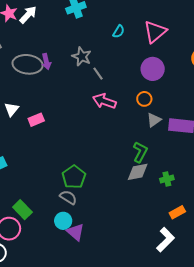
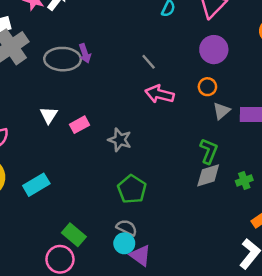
gray star: (82, 57) -> (120, 140), moved
gray semicircle: (68, 197) -> (127, 228), moved

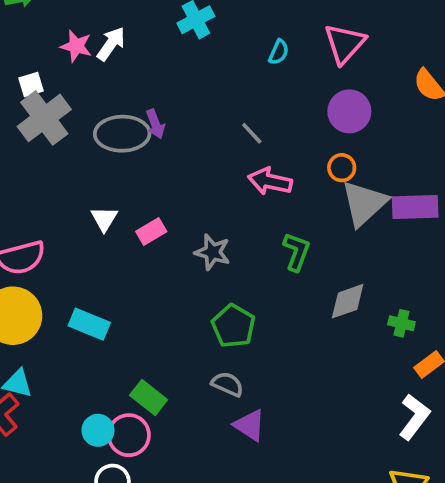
gray triangle: (221, 111) -> (364, 203), size x1.8
green L-shape: (209, 151) -> (297, 252), moved
green cross: (244, 180) -> (401, 323), moved, turned 35
cyan rectangle: (36, 185) -> (89, 324), turned 55
cyan circle: (124, 243) -> (98, 430), moved

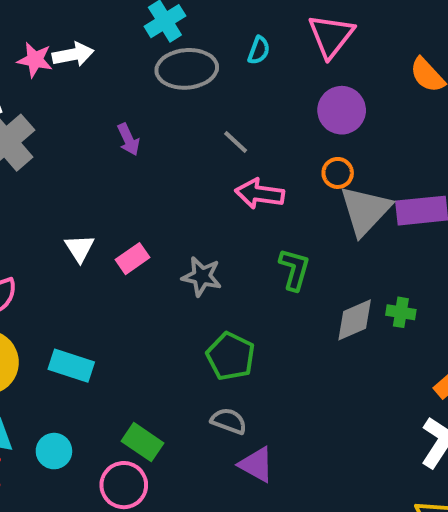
white arrow: (111, 44) -> (73, 54), turned 48
gray ellipse: (122, 134) -> (187, 69), moved
green cross: (401, 323) -> (401, 312), moved
cyan circle: (98, 430) -> (54, 451), moved

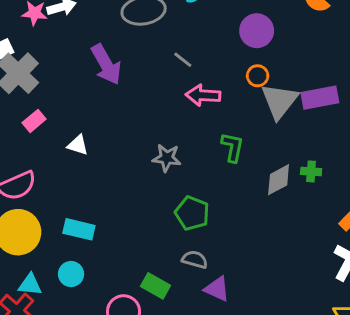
purple arrow: (128, 139) -> (106, 64), size x1.8
white triangle: (80, 248) -> (78, 145), turned -35
pink rectangle: (132, 259) -> (34, 121), moved
green rectangle: (143, 442) -> (155, 286), moved
cyan circle: (54, 451) -> (71, 274), moved

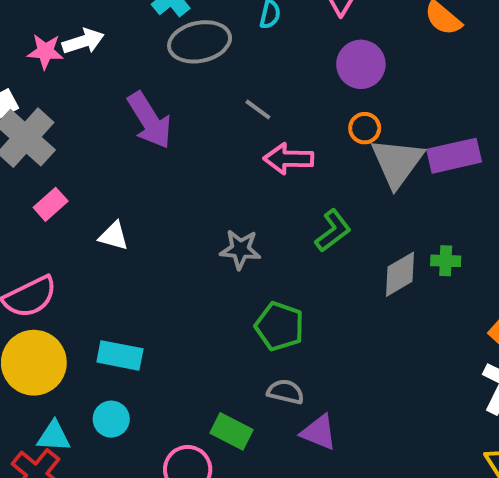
green L-shape: (232, 147) -> (333, 231), turned 44

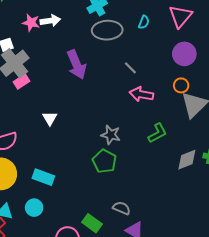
pink rectangle: (51, 204) -> (22, 82), moved
white triangle: (114, 236) -> (50, 118), turned 35
green pentagon: (279, 326) -> (104, 161), moved

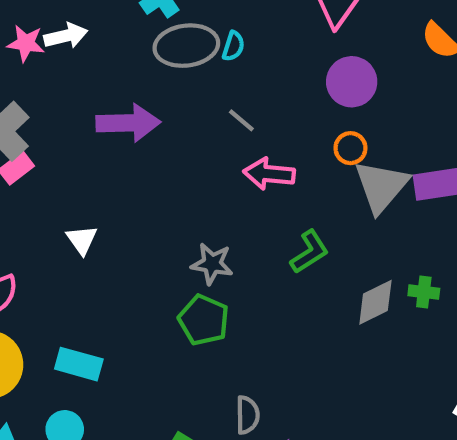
cyan semicircle: (144, 22) -> (233, 46), moved
purple arrow: (77, 65) -> (128, 123), turned -64
gray semicircle: (122, 208) -> (247, 415), turned 72

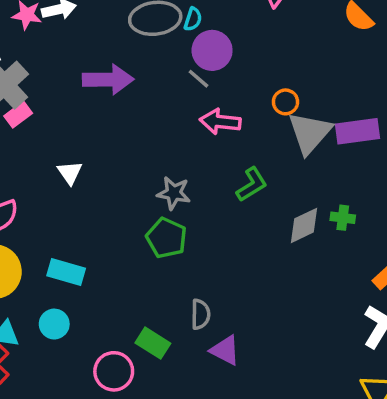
purple circle: (352, 82) -> (212, 50), moved

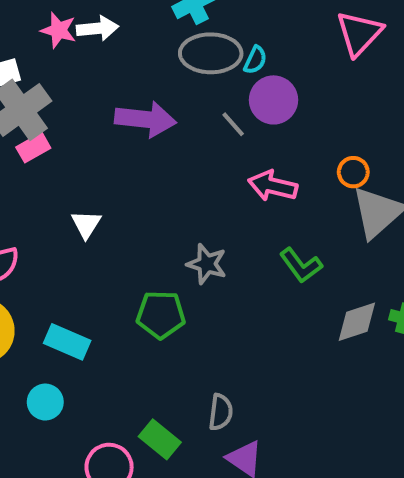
gray line: (199, 79) -> (233, 124), moved
green L-shape: (252, 184) -> (301, 265), turned 78
green pentagon: (166, 238) -> (161, 315), moved, turned -30

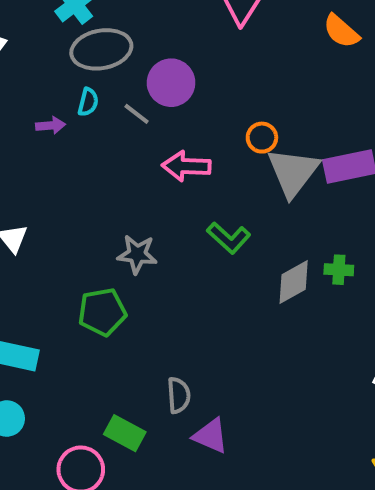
cyan semicircle: (255, 60) -> (88, 102), moved
purple arrow: (145, 119) -> (51, 125), size x0.5

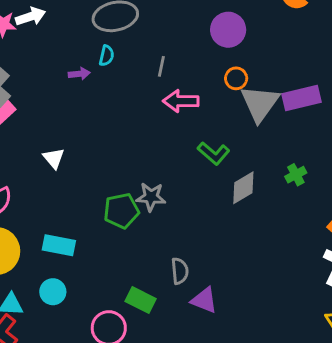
purple circle: (171, 83) -> (228, 30), moved
gray line: (137, 114) -> (161, 66), moved, turned 66
gray star: (137, 254) -> (151, 197), moved
green cross: (339, 270) -> (296, 175), turned -30
gray diamond: (294, 282) -> (243, 188), moved

